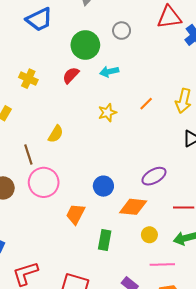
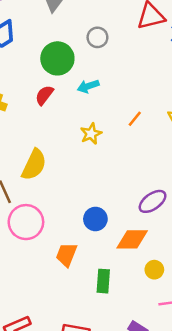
yellow semicircle: (56, 134) -> (34, 165), size x1.5

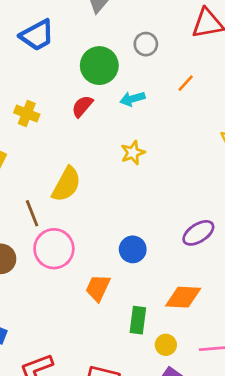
orange line: (135, 119) -> (186, 83), moved
orange diamond: (132, 239) -> (183, 297), moved
yellow circle: (154, 270) -> (166, 345), moved

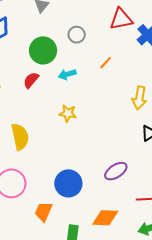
yellow star: (133, 153) -> (68, 113), turned 30
yellow semicircle: (66, 184) -> (20, 137), turned -40
blue circle: (133, 249) -> (68, 183), size x1.4

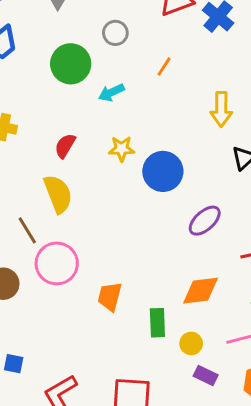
red semicircle: (31, 80) -> (65, 146), moved
blue circle: (68, 183) -> (163, 171), moved

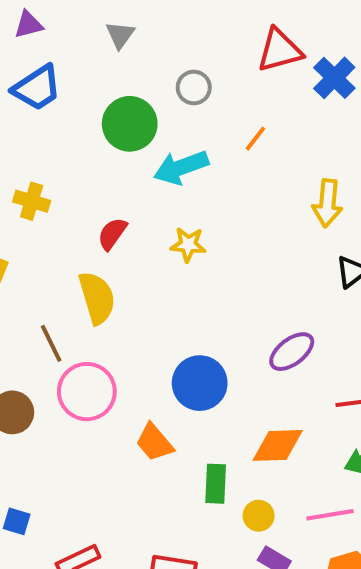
cyan arrow: (111, 92) -> (181, 167), size x1.5
blue circle: (163, 171) -> (200, 383), moved
orange trapezoid: (110, 296) -> (154, 442), turned -60

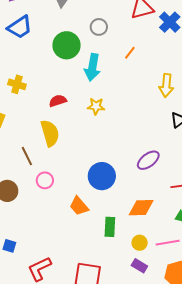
cyan arrow: (181, 167) -> (92, 67), turned -60
red semicircle: (112, 234) -> (58, 101), turned 36
pink circle: (87, 392) -> (45, 180), size x0.6
yellow circle: (259, 516) -> (140, 243), moved

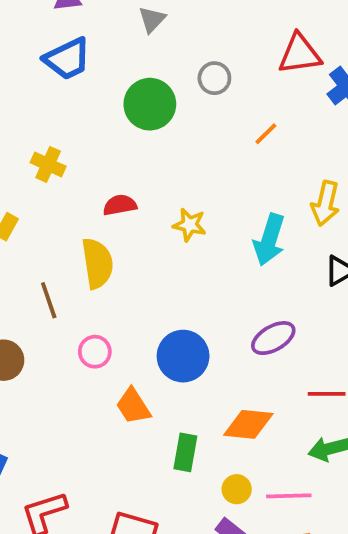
cyan arrow: (92, 67) -> (269, 240), moved
pink circle: (45, 180) -> (95, 352), moved

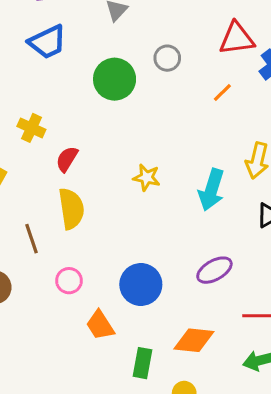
orange line: (266, 134) -> (222, 93), moved
red semicircle: (120, 205) -> (67, 159), moved, turned -48

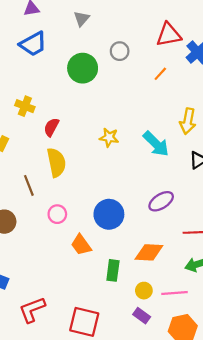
cyan arrow: (211, 190) -> (156, 144), turned -60

